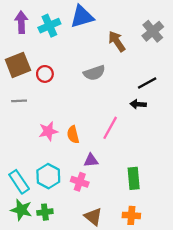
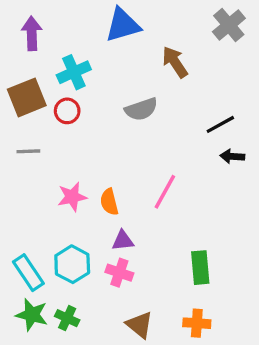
cyan cross: (49, 26) -> (74, 72), moved
gray cross: (153, 31) -> (229, 25), moved
black arrow: (138, 104) -> (232, 156), moved
purple triangle: (91, 160) -> (123, 241), moved
green cross: (45, 212) -> (67, 318), turned 32

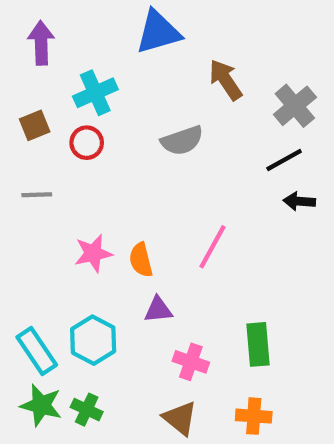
gray cross: (229, 25) -> (295, 106), moved
brown square: (27, 97) -> (35, 125), size x0.6
pink cross: (119, 273) -> (191, 362), moved

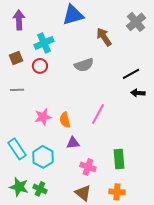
gray cross: (295, 106) -> (136, 22), moved
cyan rectangle: (37, 351) -> (17, 149), moved

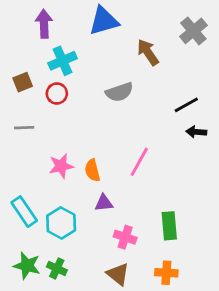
purple arrow: (19, 20) -> (44, 24), moved

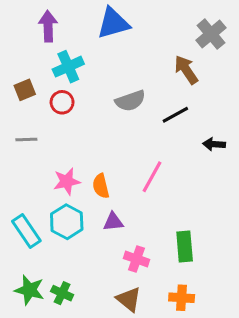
brown arrow: (148, 52) -> (186, 70), moved
black line: (186, 105) -> (175, 115), moved
cyan hexagon: (61, 223) -> (67, 222), moved

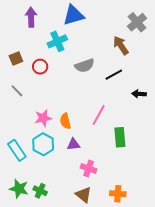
cyan cross: (68, 67) -> (57, 41), moved
gray line: (26, 140) -> (17, 91), turned 48
green rectangle: (185, 247) -> (120, 137), moved

